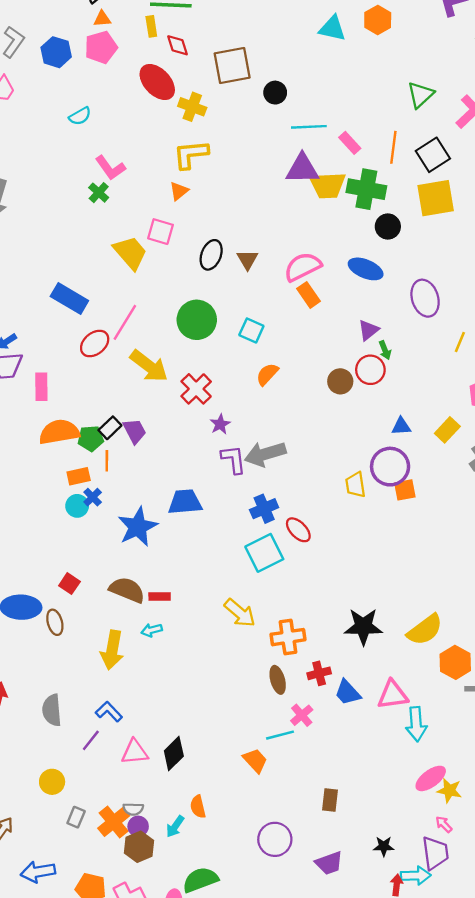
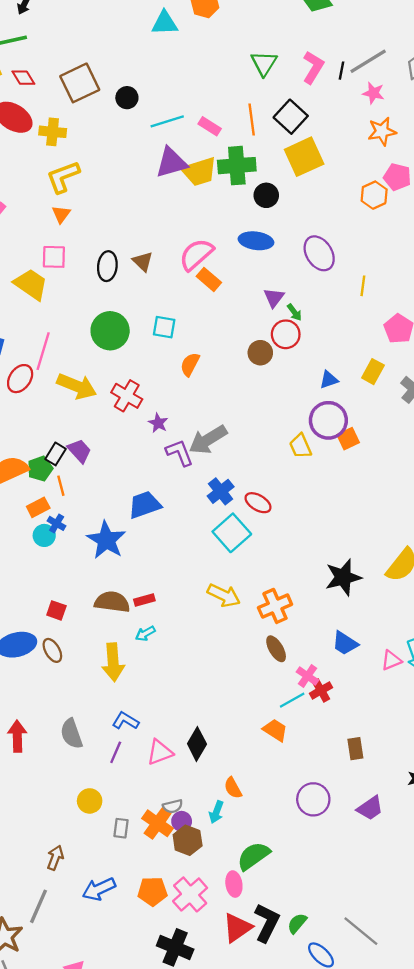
red cross: (319, 673) -> (321, 690), moved
pink triangle: (393, 695) -> (391, 660), moved, size x0.7

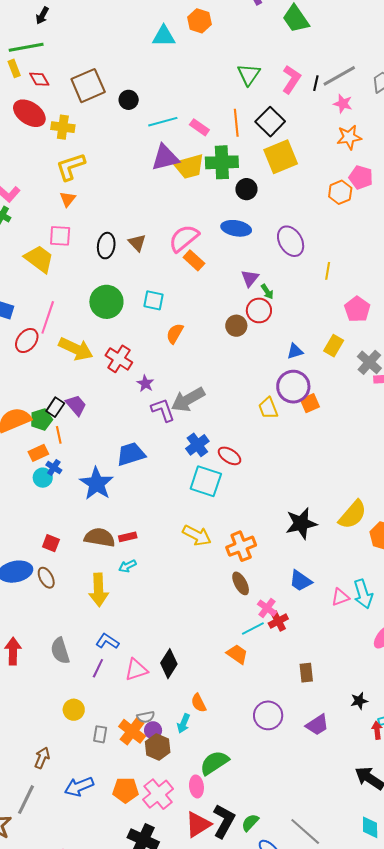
cyan square: (232, 533) -> (206, 481), turned -32

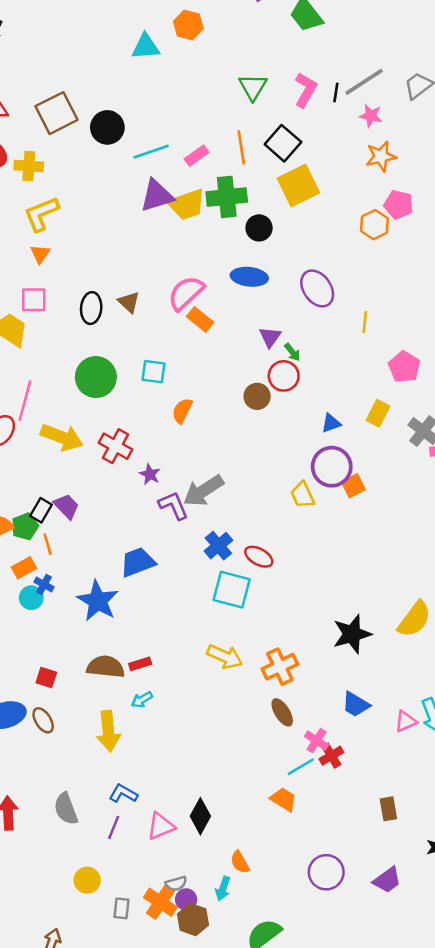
black circle: (129, 100) -> (107, 127), size x1.4
pink rectangle: (199, 127) -> (197, 156), turned -66
brown rectangle: (306, 673) -> (388, 809), moved

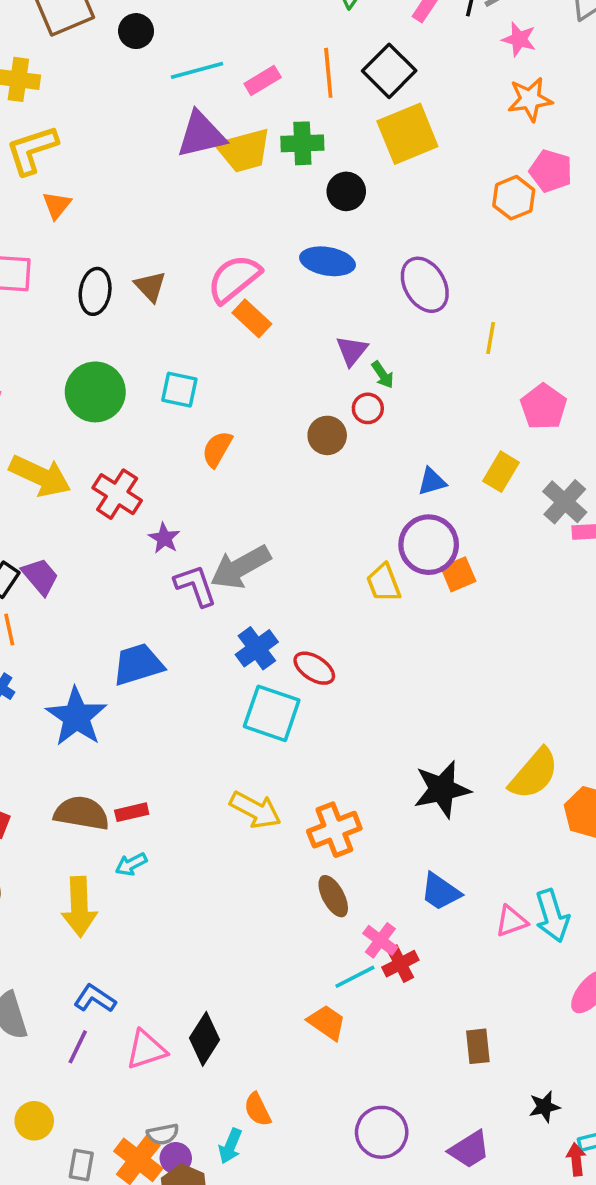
black circle: (107, 127) -> (136, 31), size x0.7
green cross: (227, 197) -> (302, 143), size x0.7
orange triangle: (40, 254) -> (57, 205), moved
red circle: (284, 376) -> (368, 408), size x0.7

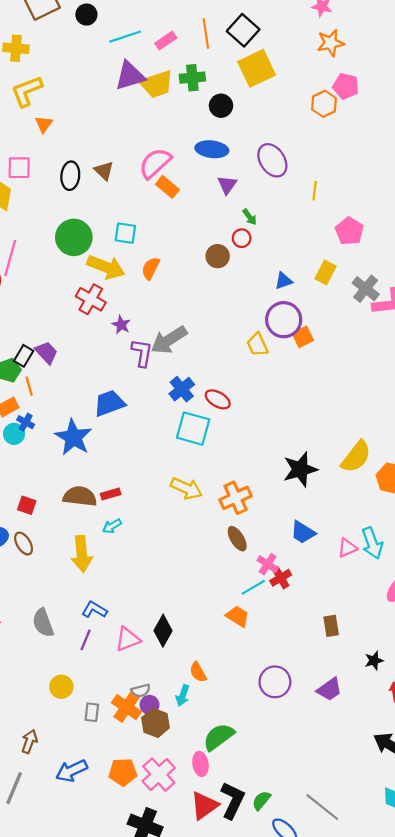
purple triangle: (352, 351) -> (227, 185), moved
yellow arrow: (40, 476) -> (106, 267), moved
purple L-shape: (195, 586) -> (142, 353), turned 32

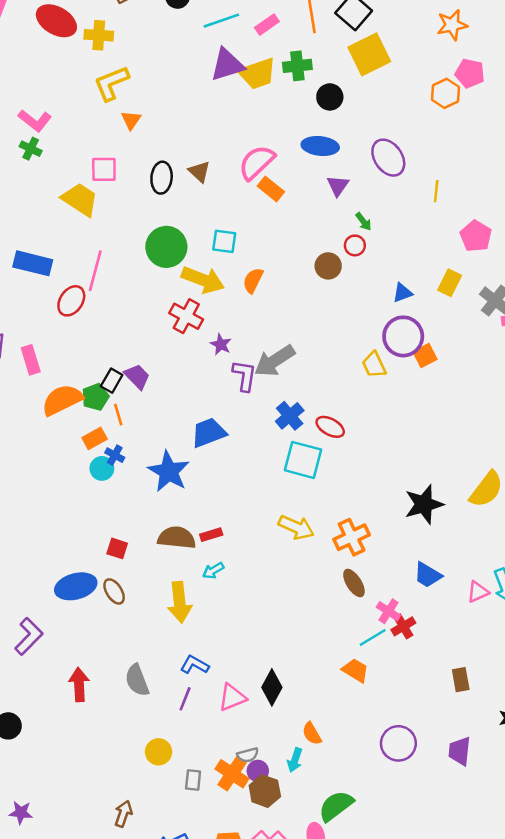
purple trapezoid: (329, 689) -> (460, 751), turned 132

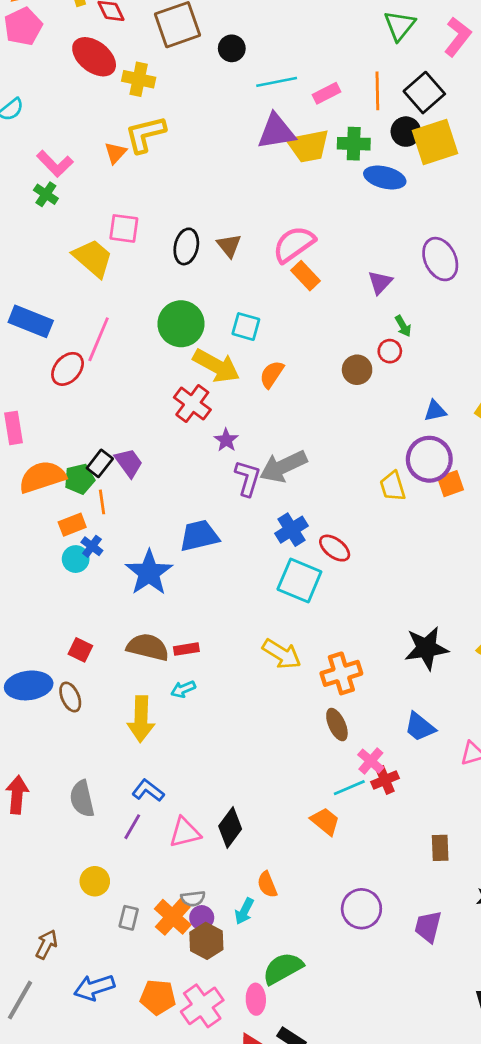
black circle: (330, 97) -> (406, 132), moved
orange triangle: (131, 120) -> (115, 153), moved
blue ellipse: (320, 146) -> (385, 178), moved

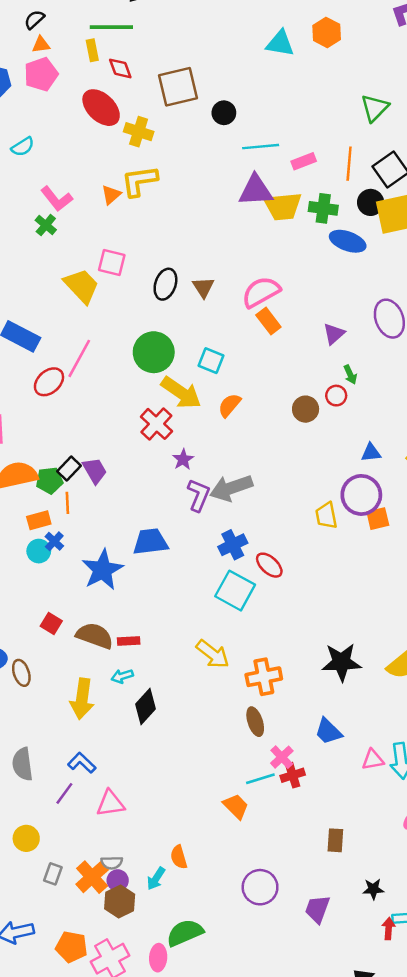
red square: (80, 650) -> (51, 624), moved
black diamond: (230, 827) -> (146, 706), moved

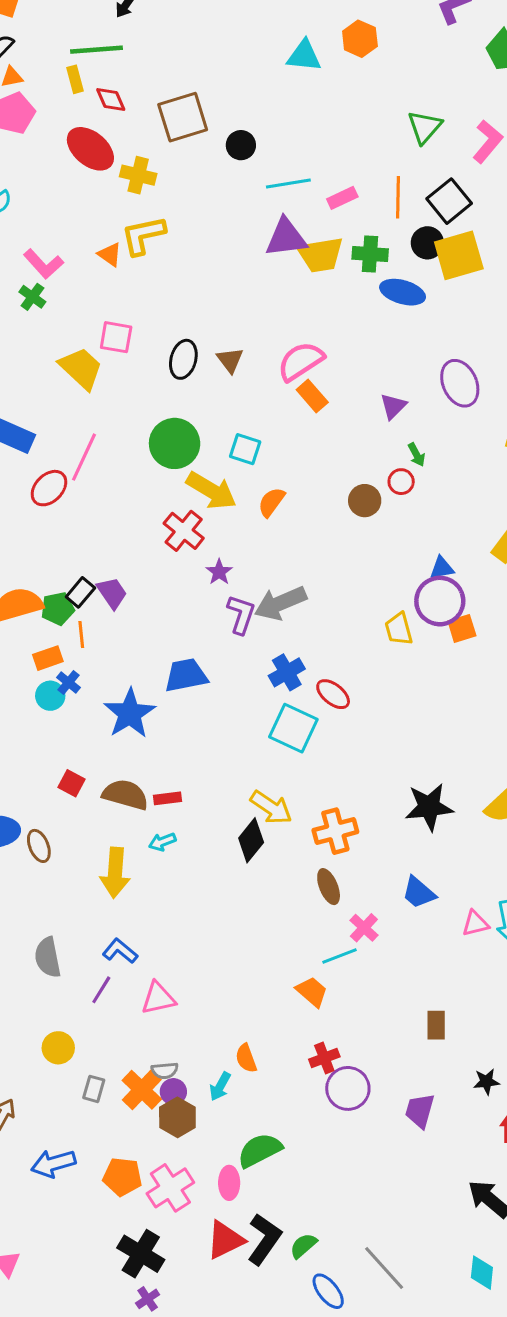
orange triangle: (111, 195) -> (110, 254), turned -40
blue triangle: (371, 453) -> (442, 568), moved
black diamond: (146, 706) -> (251, 840), moved
red cross: (293, 775) -> (324, 1058), moved

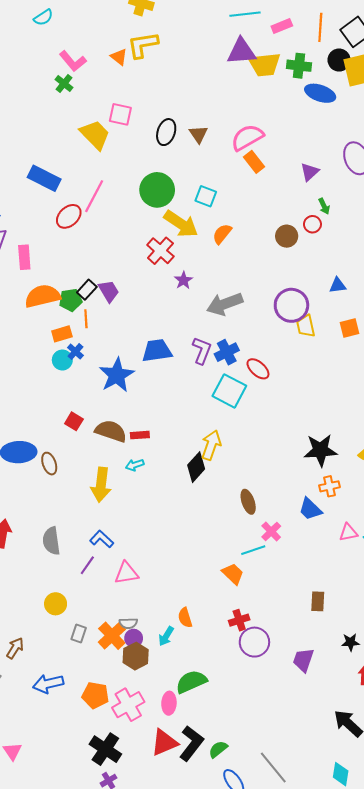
purple circle: (440, 601) -> (291, 305), moved
purple L-shape: (241, 614) -> (202, 350), moved
yellow arrow: (271, 807) -> (211, 445), turned -108
orange cross: (335, 831) -> (330, 486), moved, size x0.7

